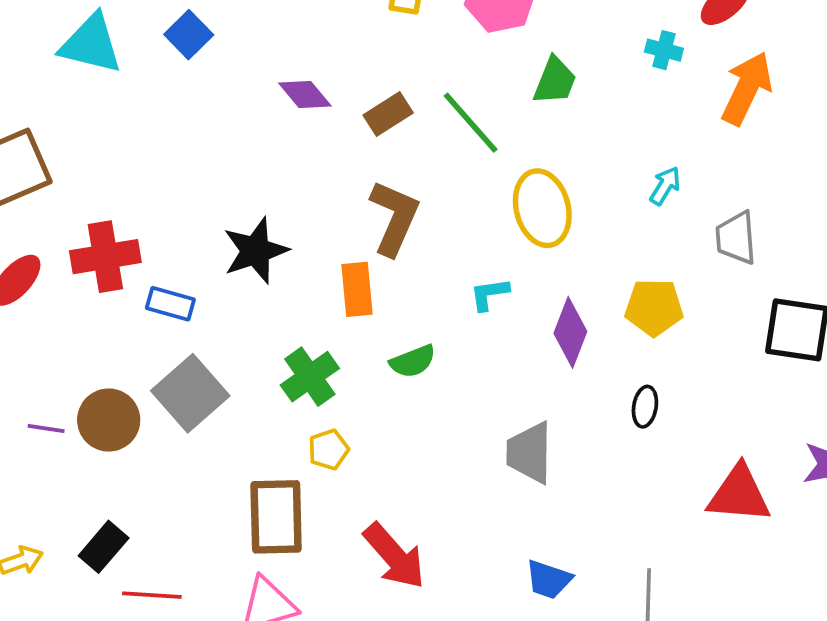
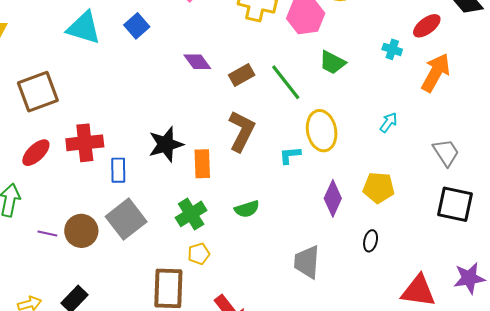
green trapezoid: (555, 81) -> (332, 62), turned 92
gray trapezoid: (736, 238) -> (446, 152), moved, turned 148
orange rectangle: (357, 289) -> (202, 164), moved
cyan L-shape: (489, 294) -> (290, 155), moved
blue rectangle: (170, 304) -> (118, 170), turned 70

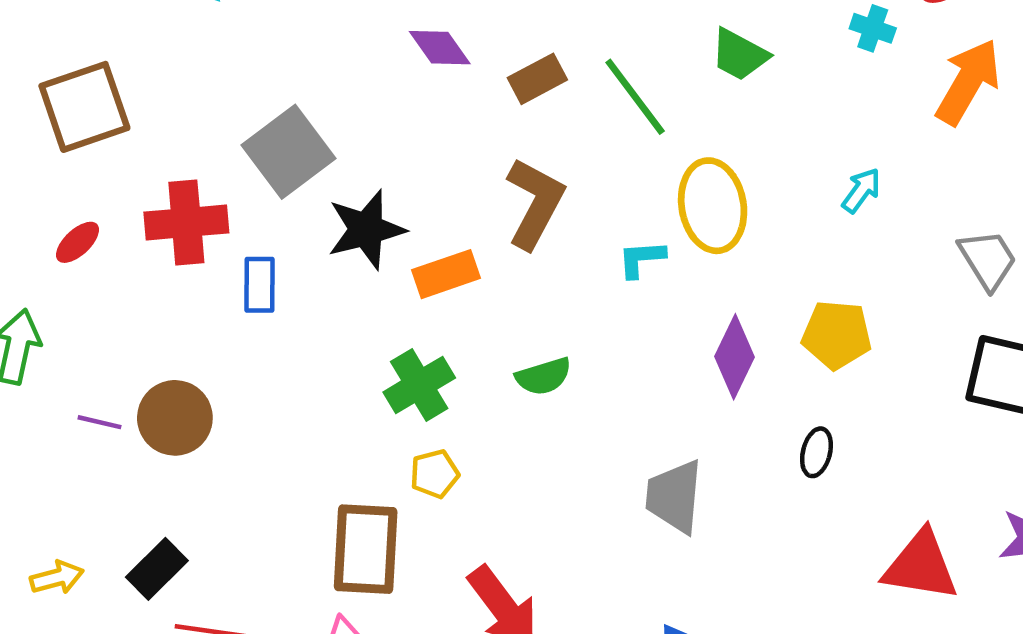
red ellipse: (36, 153) -> (78, 242), size x0.7
orange rectangle: (202, 164) -> (446, 274), turned 72
gray square: (126, 219) -> (289, 152), moved

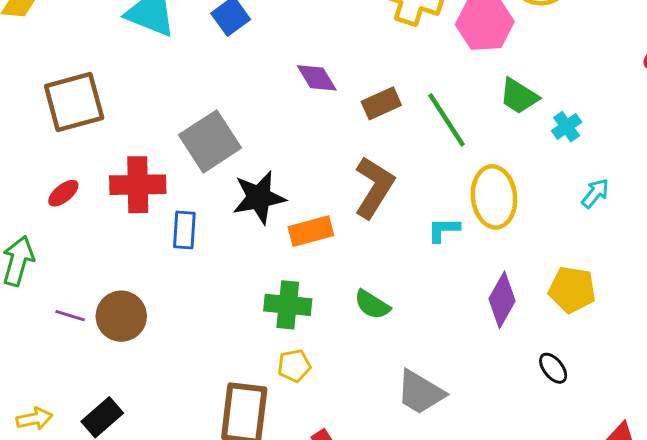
cyan cross: (873, 28) -> (567, 127), moved, turned 32
green semicircle: (544, 376) -> (372, 305), turned 45
green cross: (419, 385) -> (288, 305), turned 33
black ellipse: (816, 452) -> (553, 368), turned -56
gray trapezoid: (674, 496) -> (420, 392), moved, turned -68

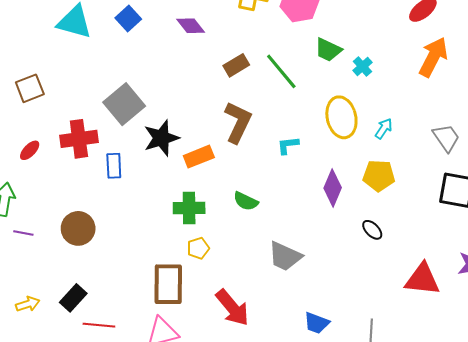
purple diamond: (317, 78) -> (191, 26), moved
brown square: (74, 102) -> (30, 88), size x0.7
cyan arrow: (595, 193) -> (384, 129), moved
yellow ellipse: (494, 197) -> (341, 117), moved
purple line: (70, 316) -> (23, 233), moved

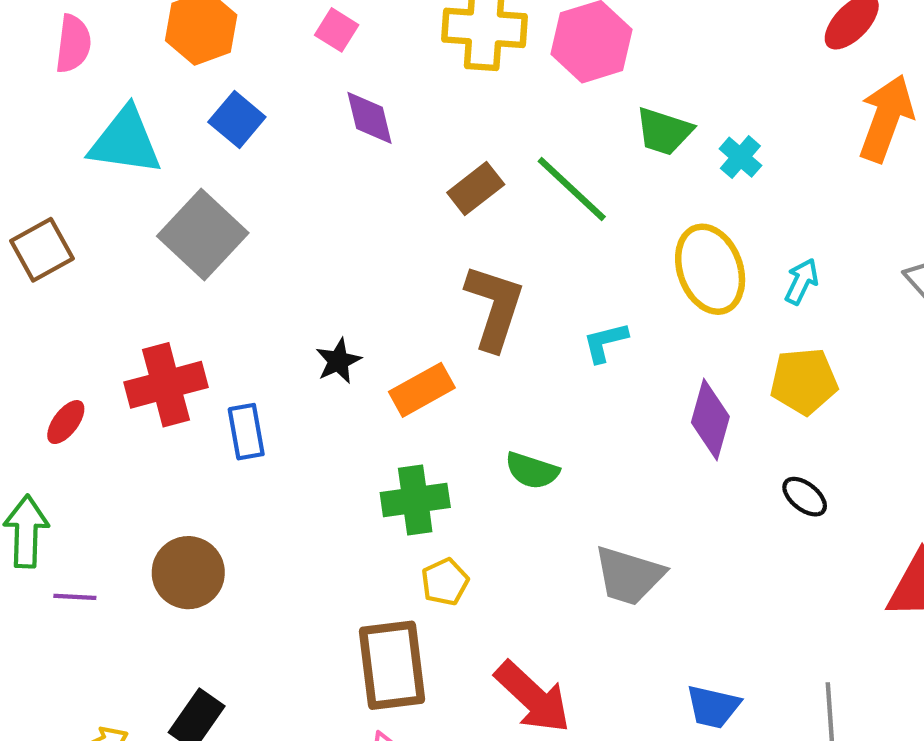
purple diamond: (191, 26) -> (370, 118), turned 32
brown square: (30, 88) -> (42, 250), moved
gray square: (124, 104) -> (203, 234), moved
black star: (161, 138) -> (338, 361), size x0.6

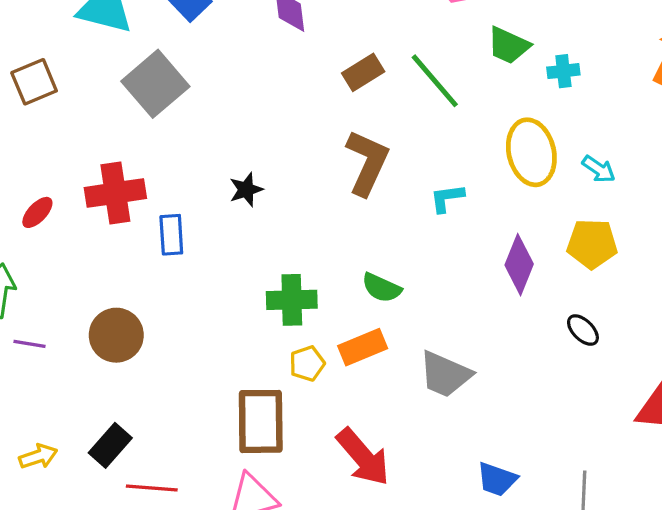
cyan cross: (740, 157) -> (563, 71), turned 36
cyan arrow: (802, 281) -> (599, 169), turned 92
orange rectangle: (422, 390) -> (363, 347), moved

